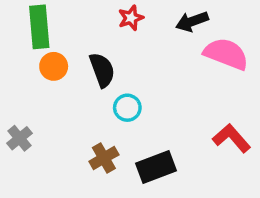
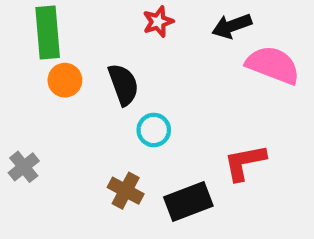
red L-shape: (232, 138) -> (245, 162), moved, turned -60
brown cross: (104, 158) -> (126, 191), turned -32

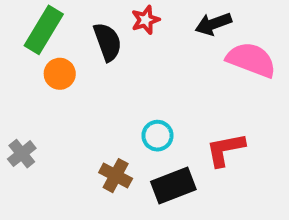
green rectangle: (48, 32) -> (44, 30), turned 36
black semicircle: (123, 84) -> (108, 42), moved
cyan circle: (154, 130) -> (157, 136), moved

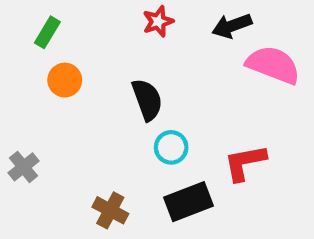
green rectangle: (44, 30) -> (47, 32), size x0.6
black semicircle: (108, 42) -> (147, 100), moved
brown cross: (116, 176) -> (110, 210), moved

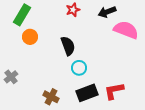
green rectangle: (47, 32) -> (22, 15), size x1.5
red L-shape: (245, 163) -> (114, 91), moved

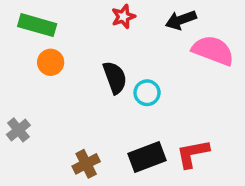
green rectangle: (22, 15) -> (37, 25), turned 75
cyan circle: (79, 68) -> (147, 93), moved
brown cross: (51, 97) -> (86, 164), turned 35

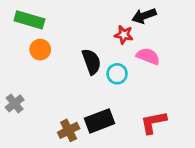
red star: (123, 17) -> (124, 35), moved, turned 30
pink semicircle: (213, 50) -> (148, 56), moved, size x0.7
black rectangle: (147, 157) -> (100, 121), moved

